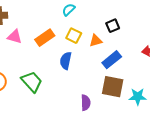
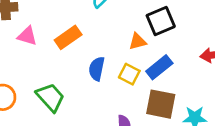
black square: (113, 26) -> (161, 21), size x1.5
yellow square: (74, 36) -> (129, 74), moved

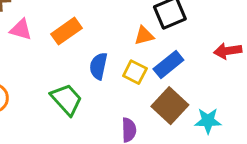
green trapezoid: (50, 97) -> (67, 99), moved
brown square: (161, 104) -> (170, 106), turned 32

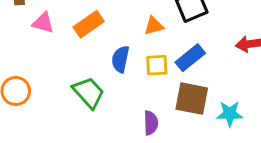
orange triangle: (144, 36) -> (154, 26), moved
yellow square: (135, 72) -> (157, 65), turned -30
brown square: (170, 106) -> (192, 99), turned -32

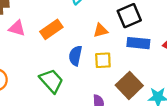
blue rectangle: (190, 58) -> (138, 43), moved, turned 45
brown square: (192, 99) -> (129, 85), turned 35

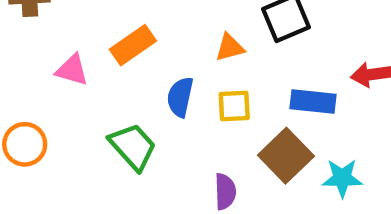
pink triangle: (17, 28) -> (72, 70), moved
blue rectangle: (138, 43) -> (313, 101), moved

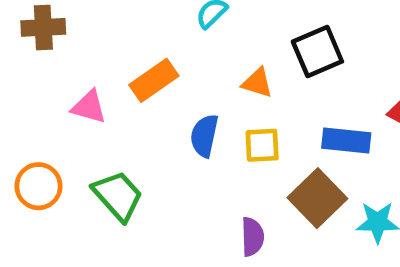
orange triangle: (230, 47) -> (257, 83), turned 32
green trapezoid: (133, 147) -> (118, 196), moved

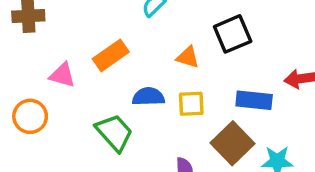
blue semicircle: (204, 136) -> (148, 97), turned 76
orange circle: (38, 186) -> (30, 116), moved
green trapezoid: (118, 196) -> (114, 132), moved

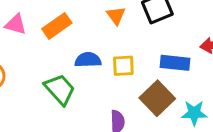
orange triangle: (188, 57) -> (116, 16), moved, turned 36
pink triangle: (62, 75) -> (16, 24), moved

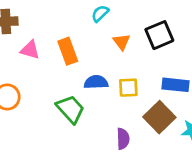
orange rectangle: (57, 26) -> (68, 51), turned -75

